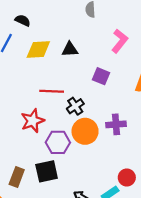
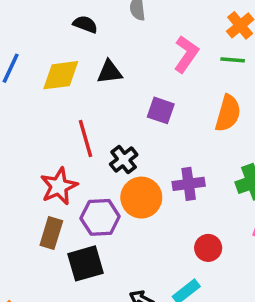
black semicircle: (23, 20) -> (85, 24), moved
red line: (52, 91) -> (86, 139), turned 75
brown rectangle: (17, 177) -> (51, 233), moved
red circle: (127, 178) -> (208, 248), moved

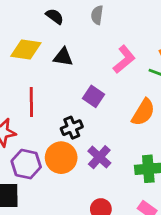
black cross: (124, 160) -> (72, 128), moved
purple cross: (189, 184) -> (99, 157), turned 35

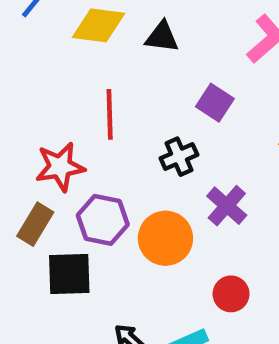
orange circle: (61, 158) -> (165, 238), moved

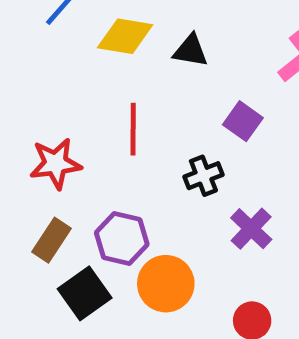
red star: (60, 167) -> (56, 164), moved
orange circle: (165, 238) -> (166, 284), moved
black square: (69, 274) -> (85, 293), turned -36

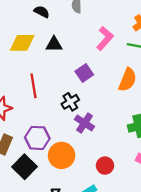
purple square: (243, 121) -> (84, 73), turned 30
purple cross: (251, 229) -> (85, 123), moved

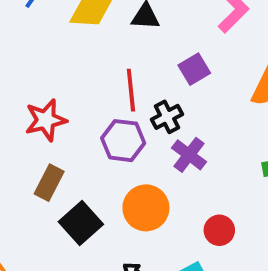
red line: (34, 86) -> (131, 90), moved
purple hexagon: (37, 138) -> (123, 141), moved

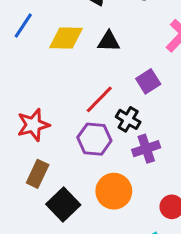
red line: (131, 90) -> (99, 99), turned 52
black cross: (167, 117) -> (128, 119), turned -30
purple cross: (189, 155) -> (146, 149), turned 36

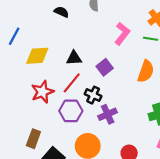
yellow diamond: (66, 38) -> (37, 56), moved
black triangle: (109, 41) -> (74, 58), moved
red star: (33, 125) -> (42, 92), moved

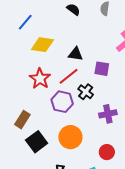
purple square: (105, 67) -> (102, 69), turned 35
red star: (42, 92) -> (40, 79), turned -30
purple cross: (108, 114) -> (108, 114), moved

